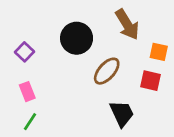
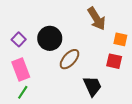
black circle: (77, 38) -> (50, 38), moved
brown ellipse: (107, 71) -> (70, 59), moved
pink rectangle: (27, 92) -> (21, 69), size x1.5

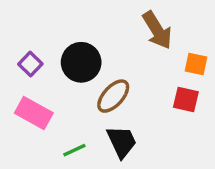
pink rectangle: (21, 69) -> (34, 113), turned -40
black trapezoid: (92, 86) -> (122, 142), moved
green line: (23, 92) -> (74, 150), moved, turned 32

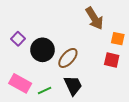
black circle: (81, 62) -> (43, 50), moved
pink rectangle: (34, 113) -> (20, 83), moved

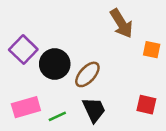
purple square: (18, 39) -> (23, 50), size x1.5
red square: (112, 60) -> (146, 105), moved
pink rectangle: (20, 83) -> (26, 107), turned -45

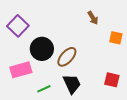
brown arrow: (121, 23) -> (93, 18), size x0.6
purple square: (23, 50) -> (18, 26), moved
pink rectangle: (26, 107) -> (21, 70), moved

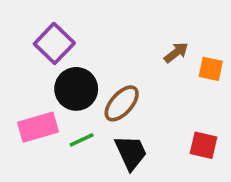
brown arrow: (93, 18) -> (176, 53), moved, turned -96
purple square: (18, 26) -> (54, 43), moved
green line: (44, 89) -> (82, 140), moved

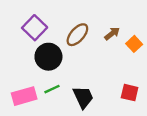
orange square: (211, 69) -> (134, 44), turned 35
brown ellipse: (122, 103) -> (77, 35), moved
pink rectangle: (38, 127) -> (24, 96), moved

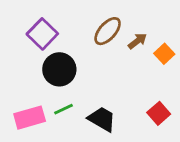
brown ellipse: (77, 35) -> (108, 31), moved
red square: (130, 93) -> (159, 113), turned 36
black trapezoid: (83, 97) -> (102, 119), turned -35

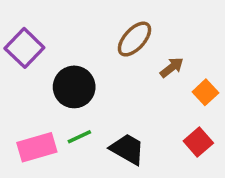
purple square: (42, 34) -> (24, 48), moved
brown arrow: (137, 41) -> (172, 67), moved
orange square: (164, 54) -> (205, 92), moved

